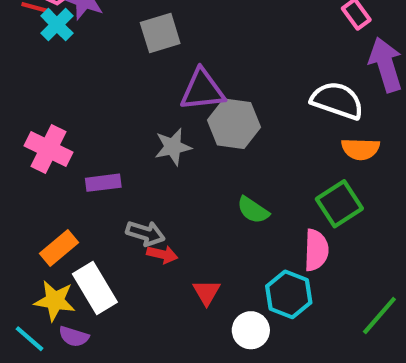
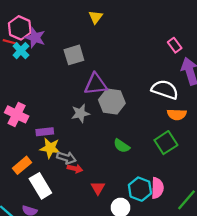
pink semicircle: (316, 250) -> (157, 188), moved
yellow star: (55, 301) -> (50, 148), moved

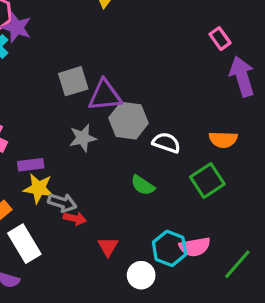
gray square: (74, 55) -> (73, 81), moved
white semicircle: (165, 90) -> (166, 143), moved, size x0.7
pink semicircle: (157, 188) -> (195, 247), turned 78

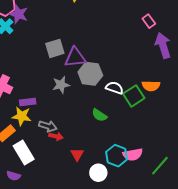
green square: (207, 181) -> (134, 96), moved
yellow star: (39, 188) -> (22, 116), moved

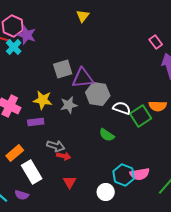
yellow star: (22, 116) -> (43, 100), moved
red triangle: (77, 155) -> (70, 182), moved

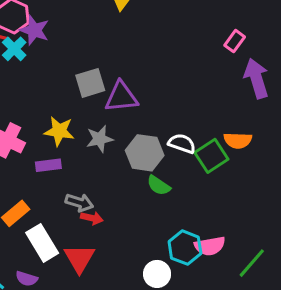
pink rectangle: (156, 42) -> (235, 41), turned 72
gray hexagon: (98, 94) -> (145, 153), moved
red triangle: (70, 182) -> (79, 258), moved, size x1.5

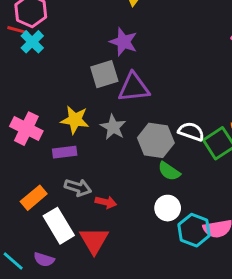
purple star: (34, 30) -> (123, 42), moved
gray star: (100, 139) -> (113, 127), turned -30
gray arrow: (79, 203) -> (78, 187), moved
white circle: (157, 274) -> (168, 208), moved

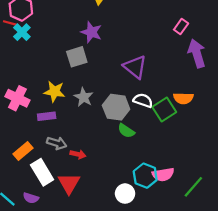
purple triangle: (134, 87) -> (135, 67), moved, turned 45
white circle: (168, 208) -> (125, 194), moved

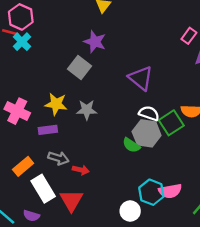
gray square: (77, 57) -> (80, 68), turned -35
gray star: (84, 97) -> (87, 110), turned -30
gray hexagon: (116, 107) -> (147, 133), moved

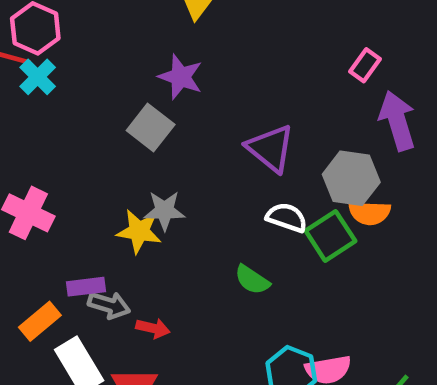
yellow star: (56, 104) -> (139, 231), moved
purple rectangle: (48, 130) -> (86, 287), moved
gray hexagon: (147, 133) -> (351, 178), moved

